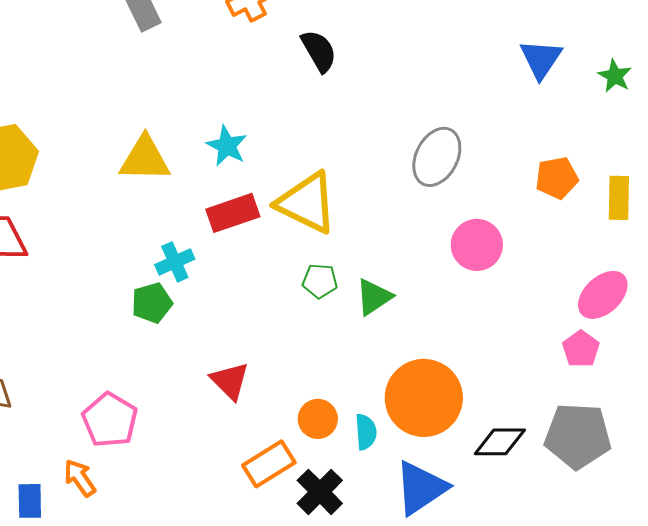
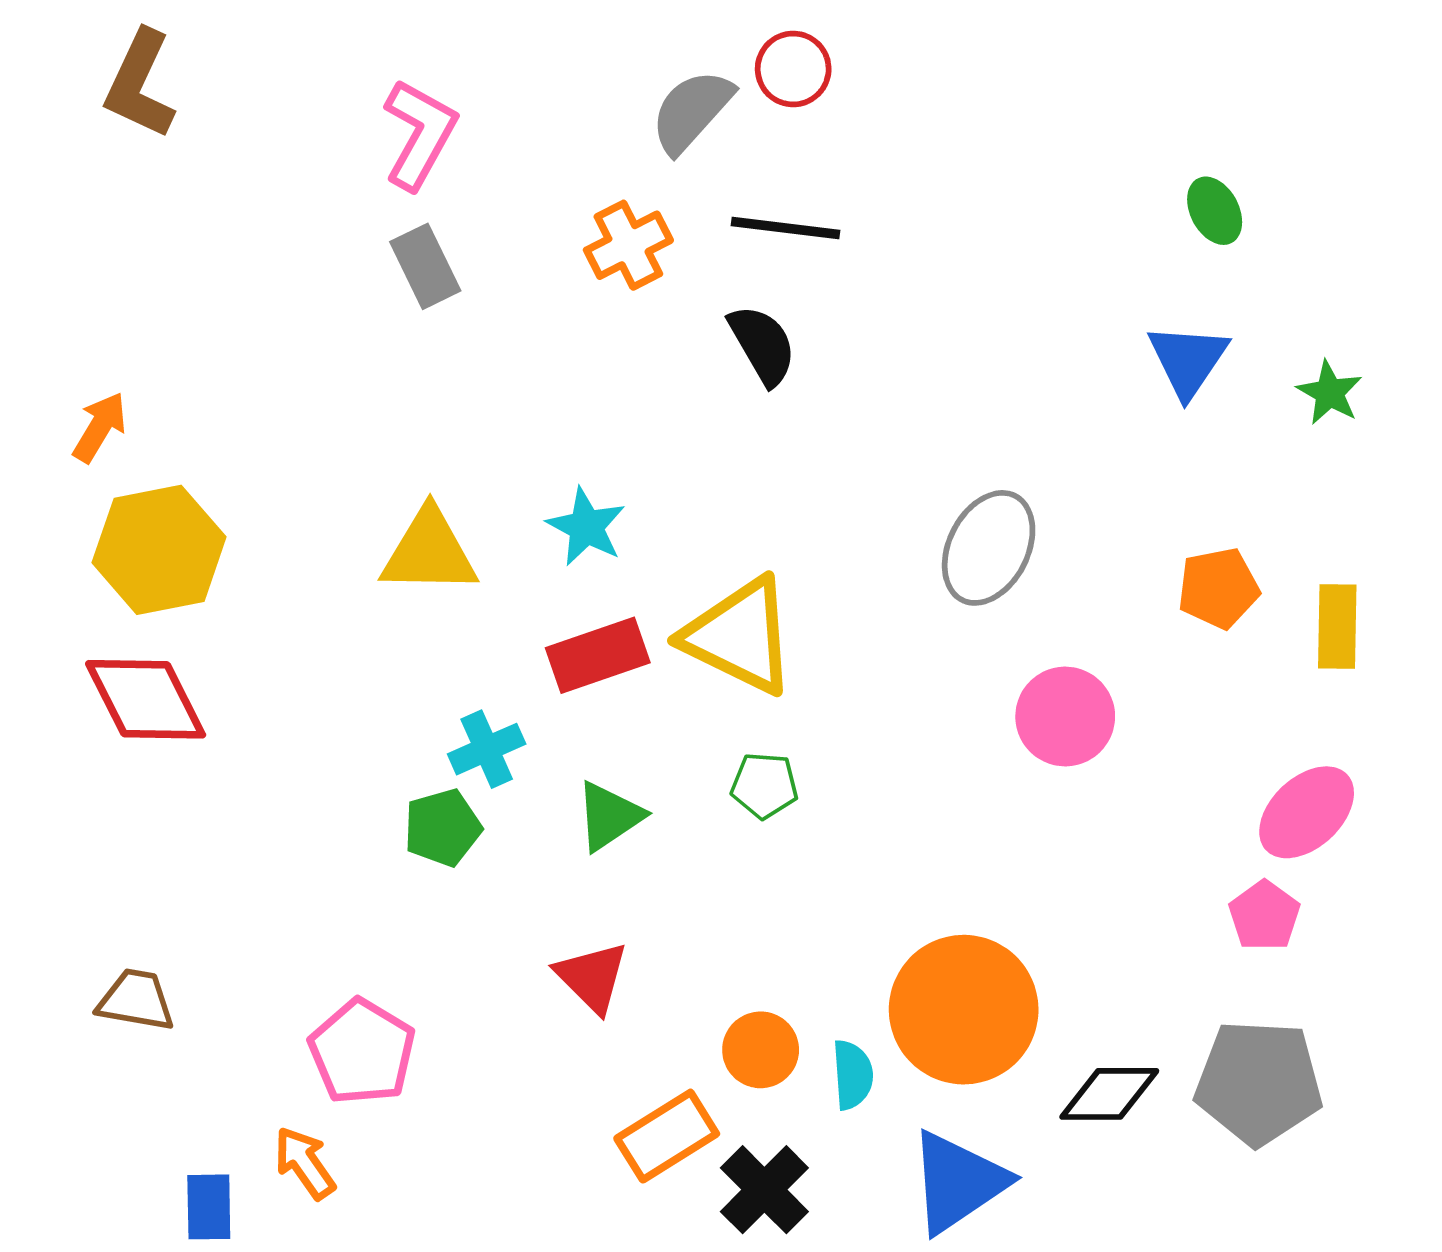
green triangle: (374, 297) -> (609, 816), moved

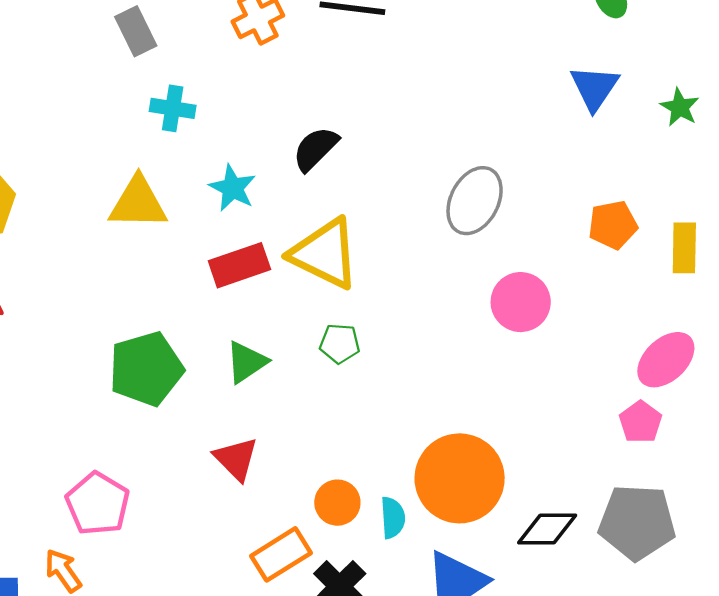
black semicircle: (762, 345) -> (316, 149), moved, turned -105
cyan cross: (487, 749) -> (173, 108), moved, turned 33
green pentagon: (443, 828) -> (146, 369), size x1.6

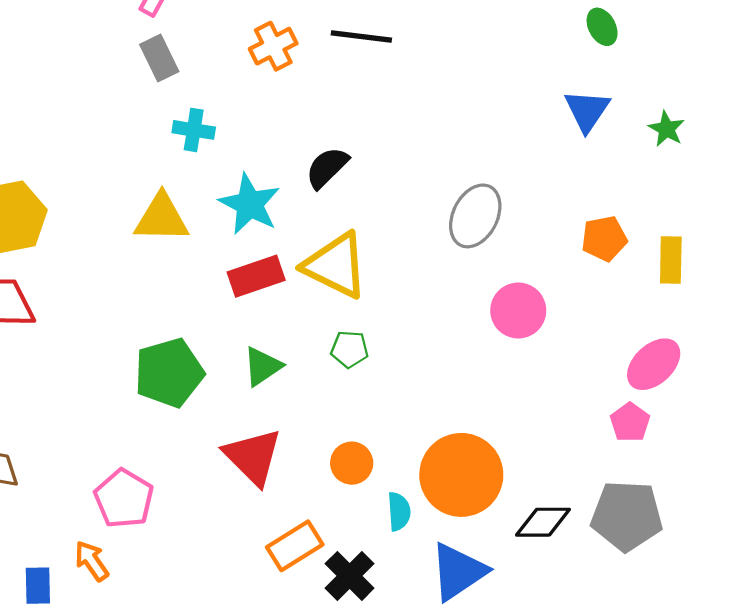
cyan star: (233, 188) -> (250, 204), size x1.4
red triangle: (236, 459) -> (253, 457), size x1.4
orange circle: (337, 503) -> (352, 463), moved

